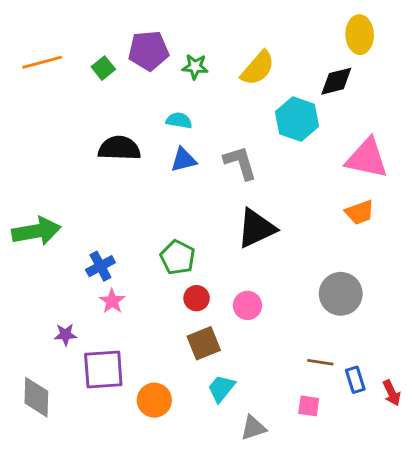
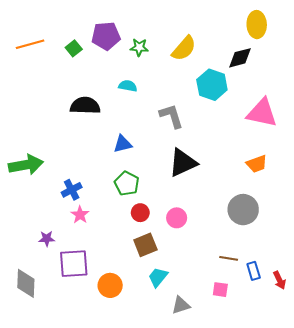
blue triangle: (183, 160) -> (123, 144), moved
orange trapezoid: (360, 212) -> (257, 164), moved

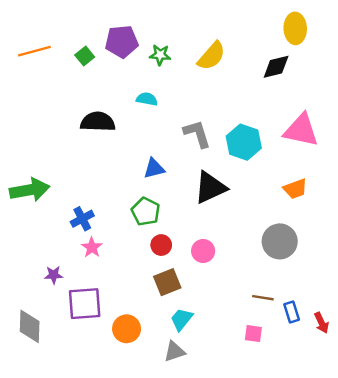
cyan hexagon: (212, 85) -> (244, 142), moved
blue triangle: (123, 144) -> (154, 168), moved
gray triangle: (181, 305) -> (174, 351), moved

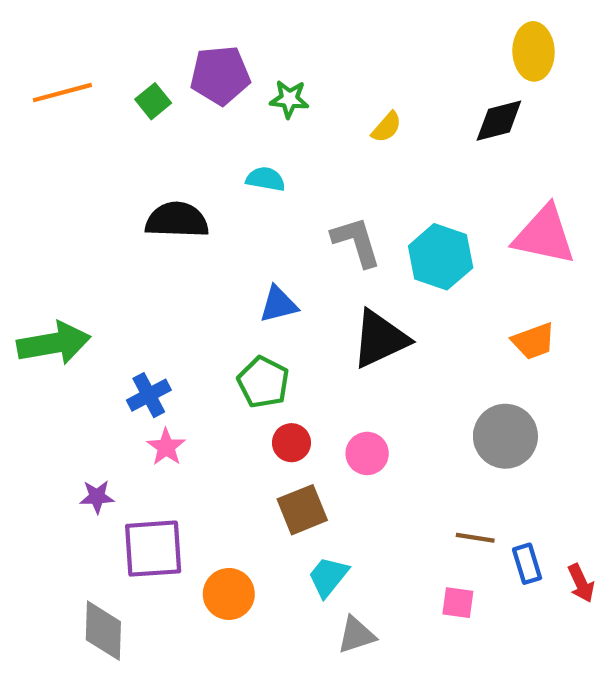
yellow semicircle: (211, 56) -> (387, 127), moved, size x0.6
gray diamond: (30, 326) -> (103, 631), moved
gray triangle: (174, 351) -> (356, 635), moved

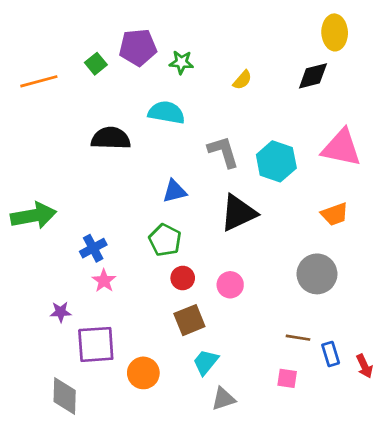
orange line: (62, 93) -> (39, 81), moved
cyan semicircle: (266, 179) -> (166, 112), size x1.5

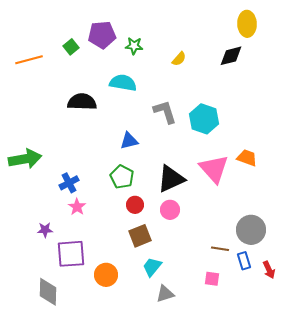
pink triangle: (341, 148) -> (214, 169), moved, turned 36
black triangle: (238, 213) -> (171, 179), moved
orange trapezoid: (335, 214) -> (247, 158), turned -140
gray circle: (317, 274) -> (251, 230), moved

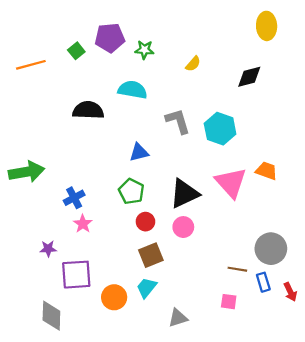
black diamond: (231, 56) -> (249, 77), moved
cyan trapezoid: (152, 267) -> (147, 288), moved

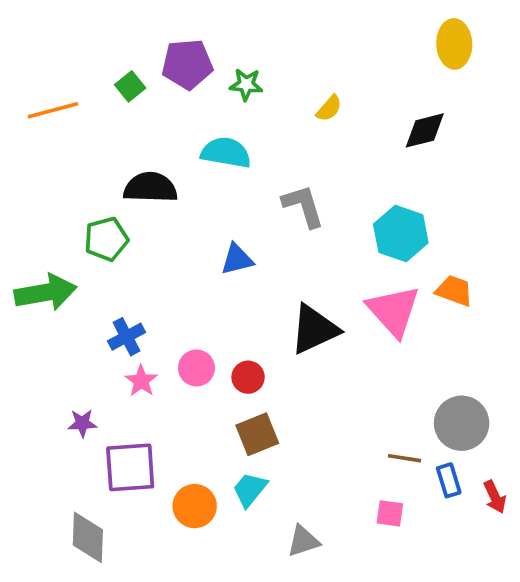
cyan hexagon: (220, 129) -> (401, 234), moved
green pentagon: (131, 191) -> (106, 239), moved, turned 30
pink circle: (183, 227) -> (196, 368), moved

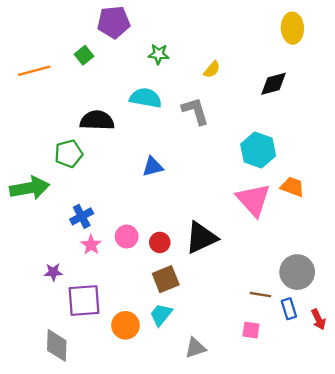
purple pentagon: (187, 64) -> (114, 22), moved
gray L-shape: (303, 206) -> (195, 111), moved
black triangle: (314, 329) -> (201, 238), moved

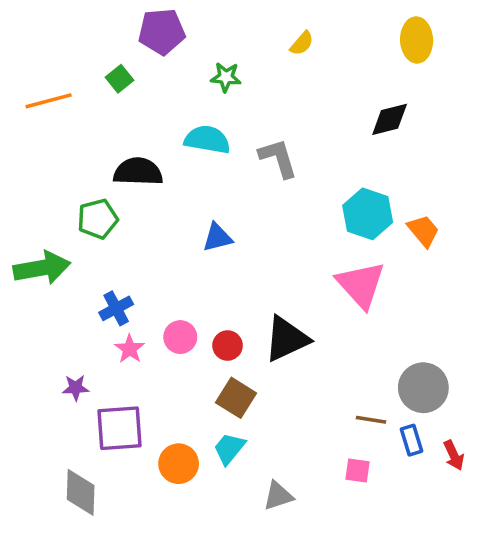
yellow semicircle: (212, 70) -> (302, 43), moved
orange trapezoid: (292, 187) -> (423, 231), moved, turned 30
brown square: (166, 279) -> (236, 398), turned -36

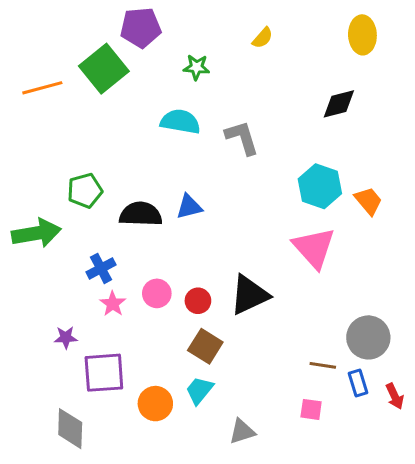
green square: (119, 79) -> (104, 69), size x2.0
black semicircle: (138, 172) -> (141, 214), moved

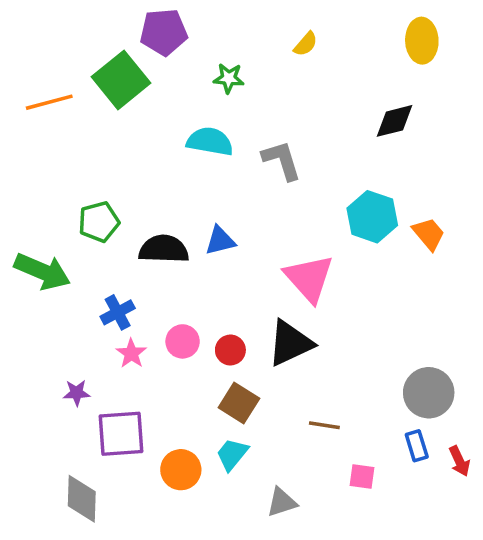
green arrow: (36, 233) -> (42, 271), turned 33
pink triangle: (314, 248) -> (309, 278), moved
brown line: (323, 365) -> (324, 425), moved

